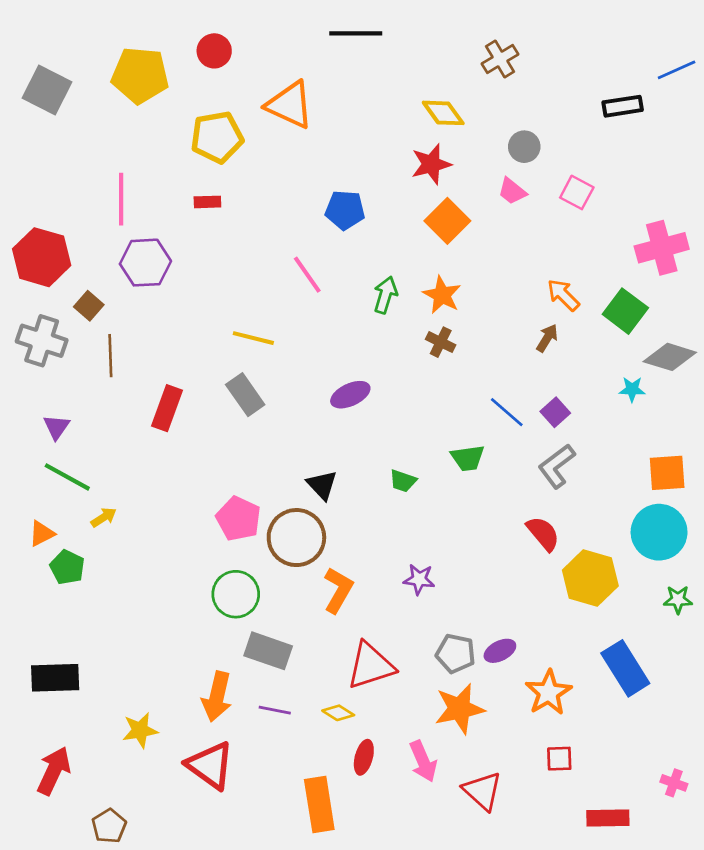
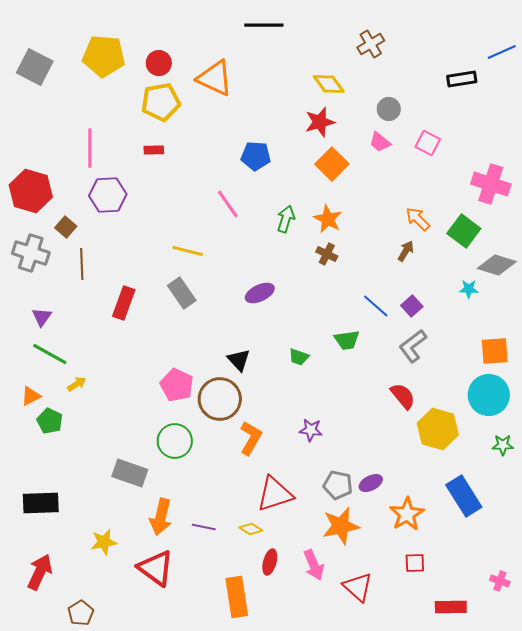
red circle: (214, 51) -> (159, 63), moved
pink cross: (662, 248) -> (491, 184), turned 33
gray rectangle: (268, 651) -> (130, 473), moved

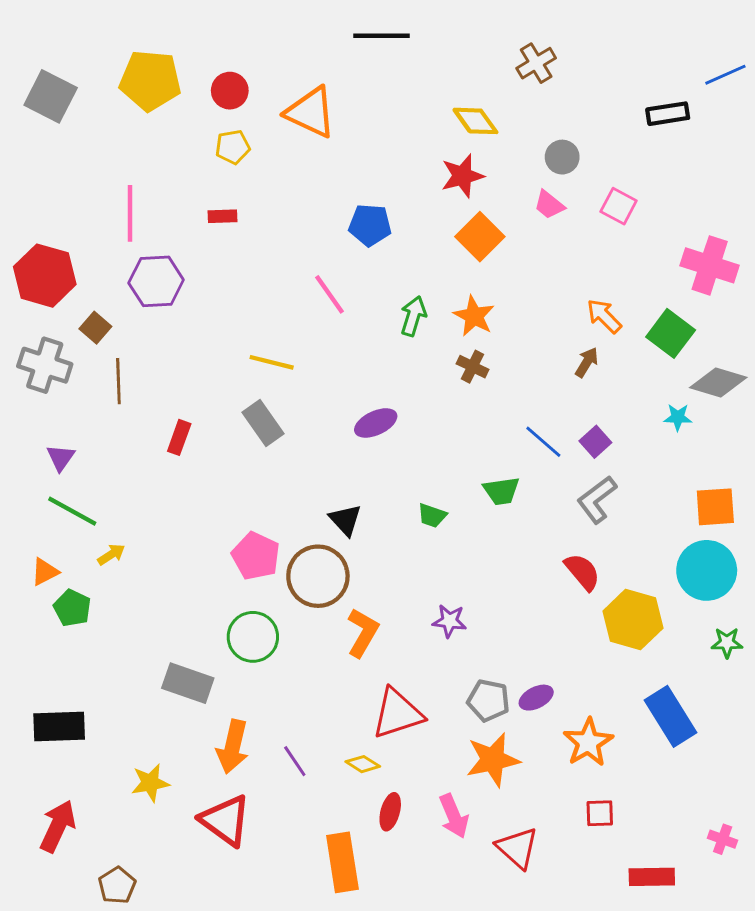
yellow pentagon: (161, 102) -> (233, 147), size x0.6
red rectangle: (124, 303) -> (179, 437), size x0.7
purple line: (204, 527) -> (295, 761), turned 45

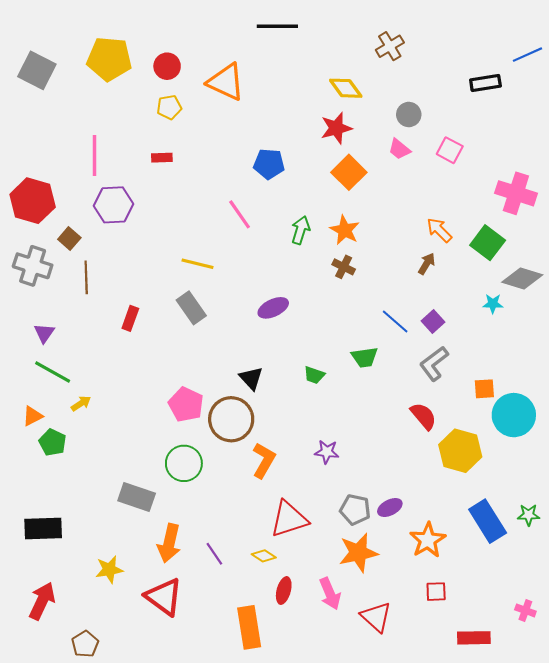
orange square: (715, 507) -> (484, 389), moved, size x0.7
green star: (727, 643) -> (529, 515), moved

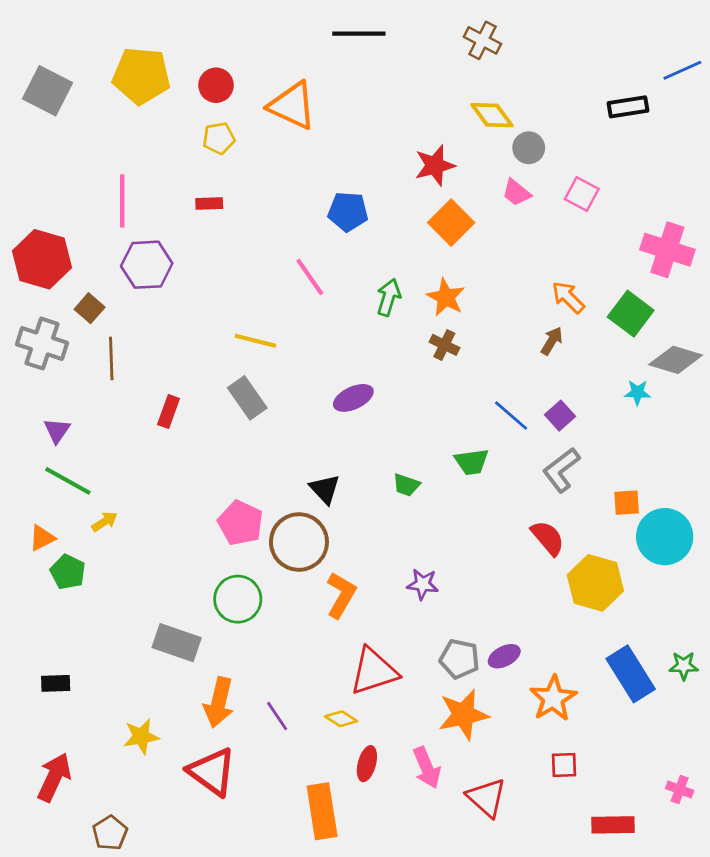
brown cross: (390, 46) -> (482, 40), moved, turned -32
yellow diamond: (346, 88) -> (492, 115), moved
black rectangle: (43, 529) -> (56, 683), size x0.6

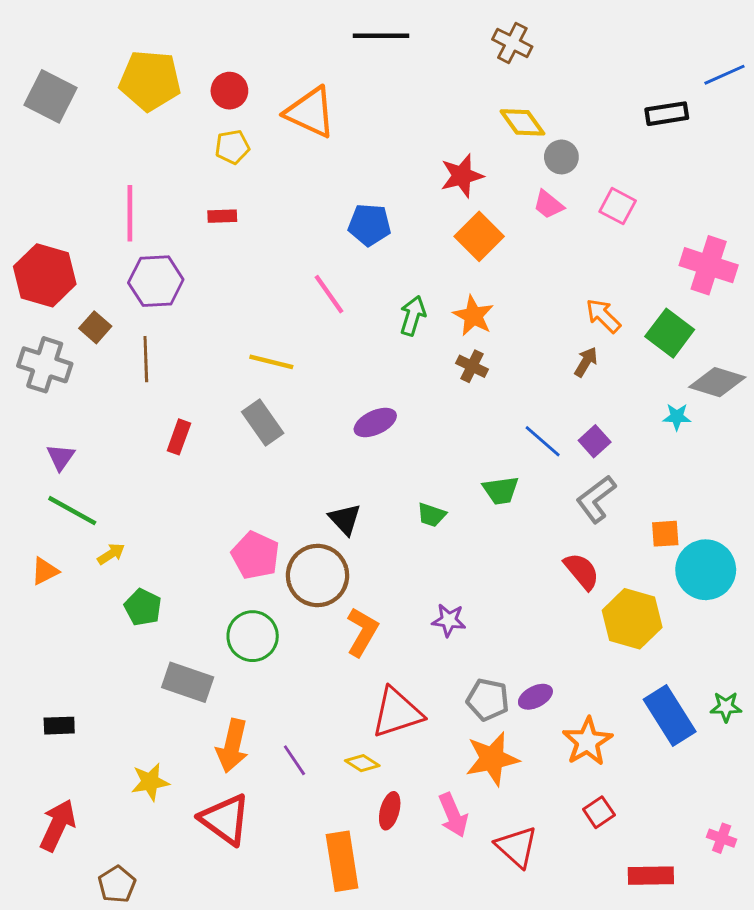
brown line: (111, 358) -> (146, 359), moved
green pentagon: (68, 572) -> (143, 607), moved
red square: (564, 765) -> (599, 812), turned -32

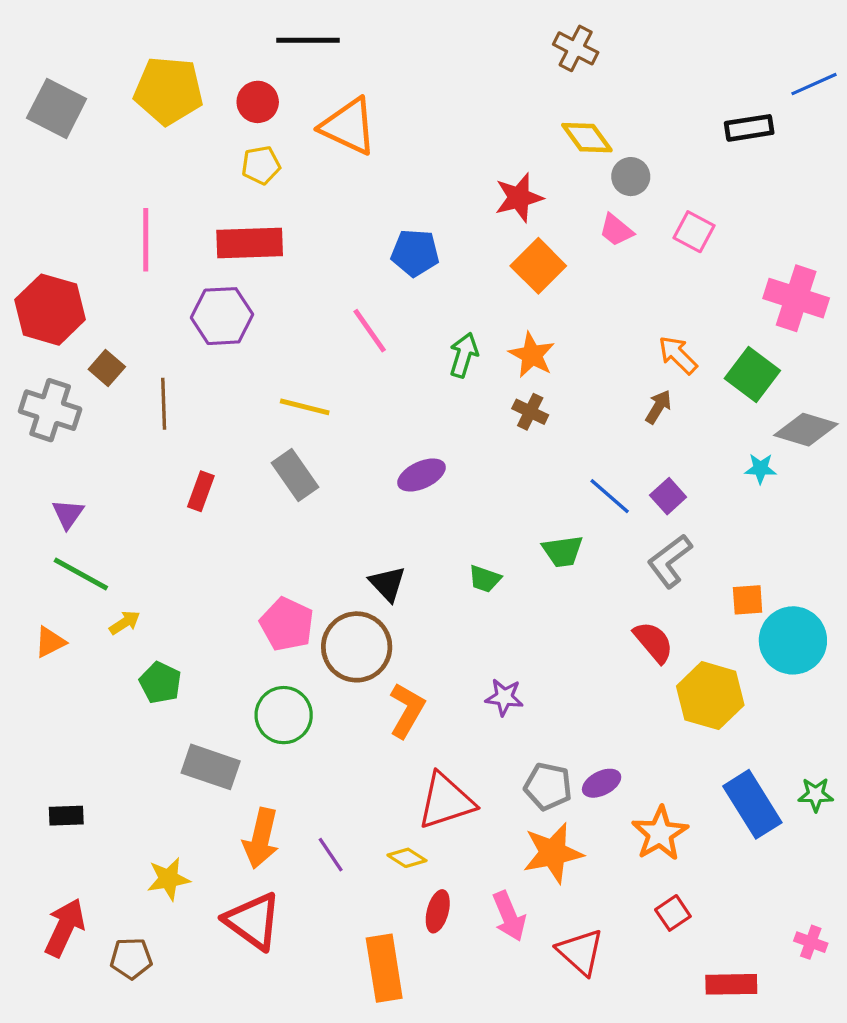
black line: (381, 36) -> (308, 40), moved
red rectangle: (222, 216) -> (250, 243), size x2.0
purple hexagon: (156, 281) -> (222, 316), moved
brown pentagon: (117, 884) -> (131, 958), moved, turned 30

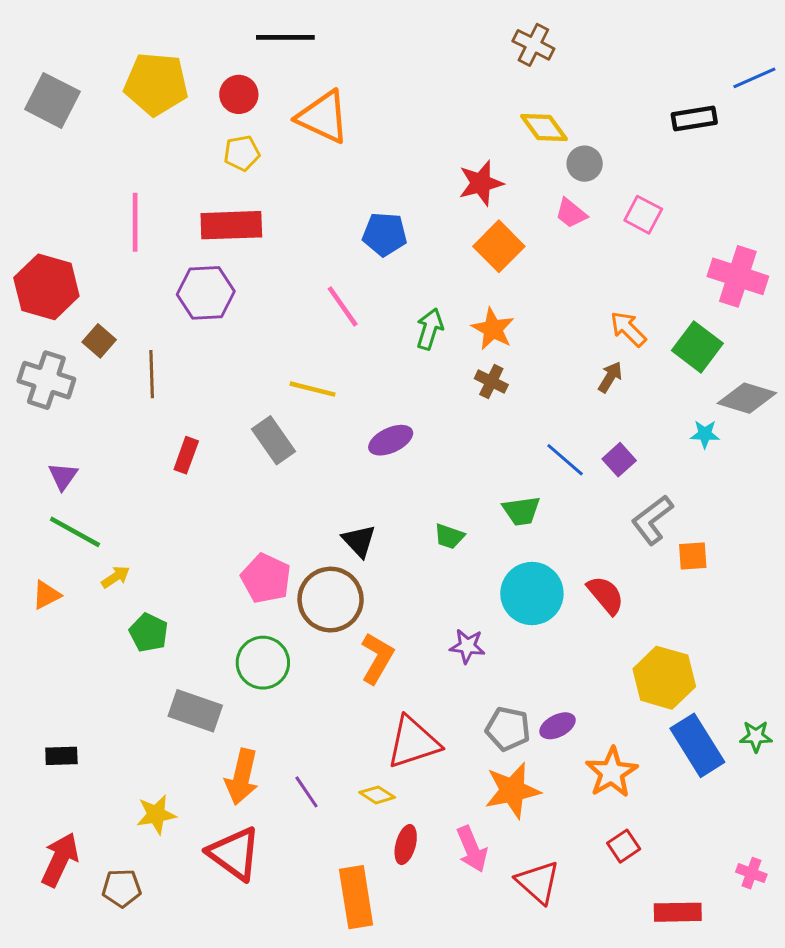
yellow line: (305, 407) -> (312, 389), moved
gray L-shape: (670, 561) -> (652, 520), moved
cyan circle: (793, 640) -> (532, 594), moved
yellow hexagon: (710, 696) -> (664, 678), moved

